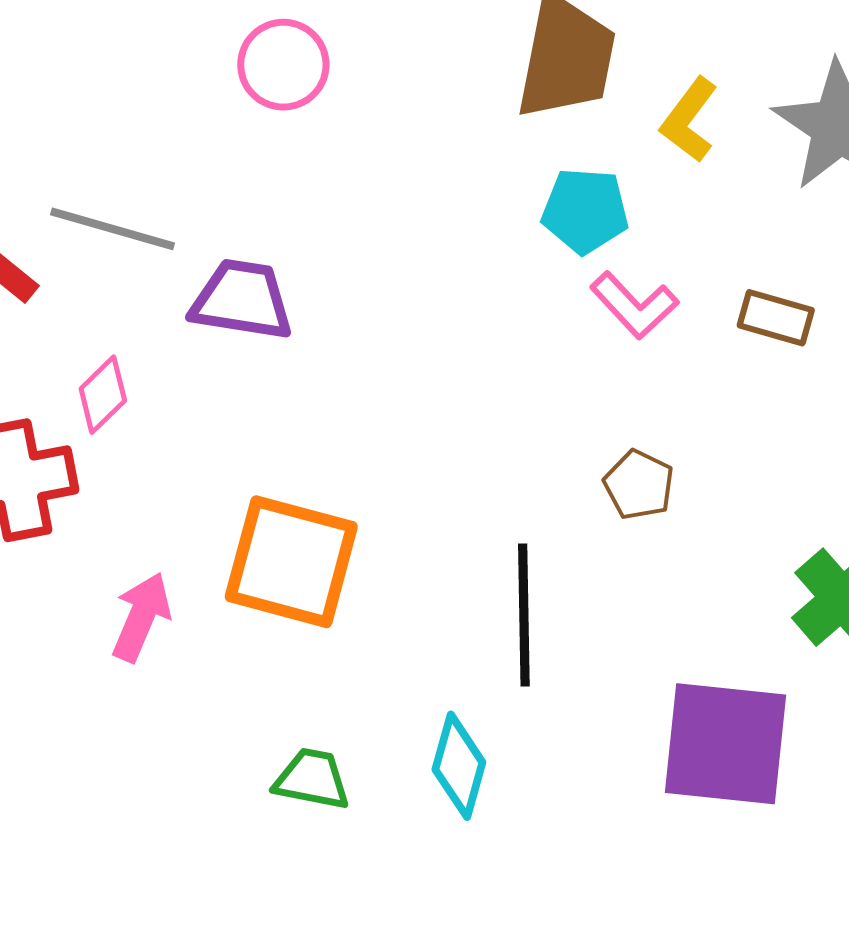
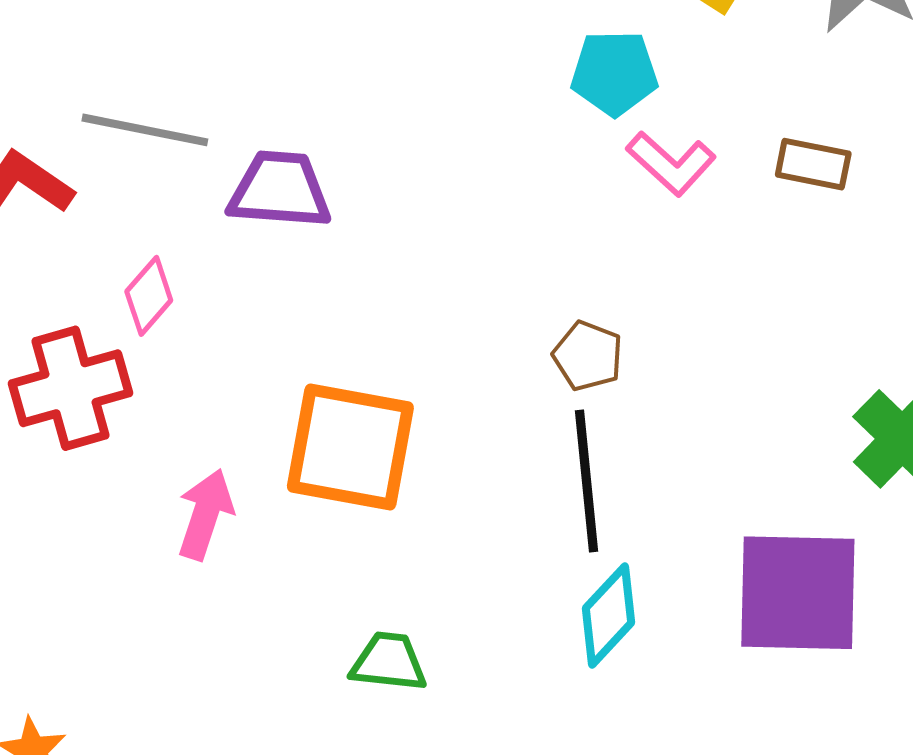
brown pentagon: (639, 485) -> (588, 356), moved
cyan diamond: (459, 766) -> (608, 615), moved, turned 32

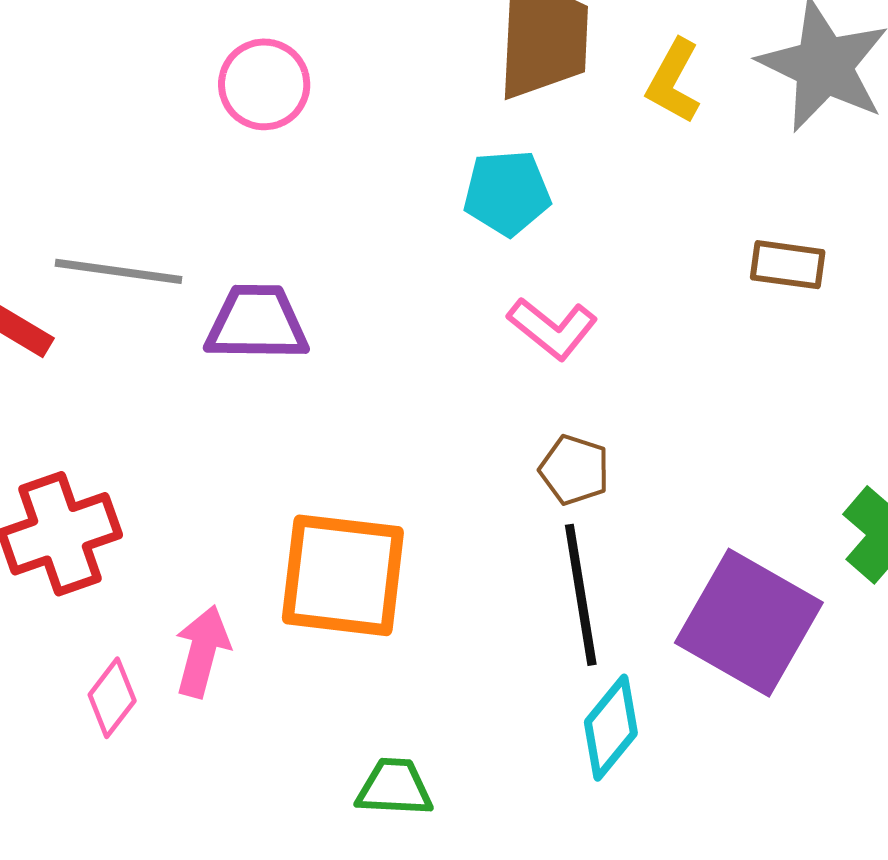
cyan pentagon: (614, 73) -> (507, 193), moved
pink L-shape: (671, 163) -> (552, 328), moved
pink diamond: (149, 296) -> (112, 698), moved
purple square: (798, 593) -> (749, 623), moved, turned 32

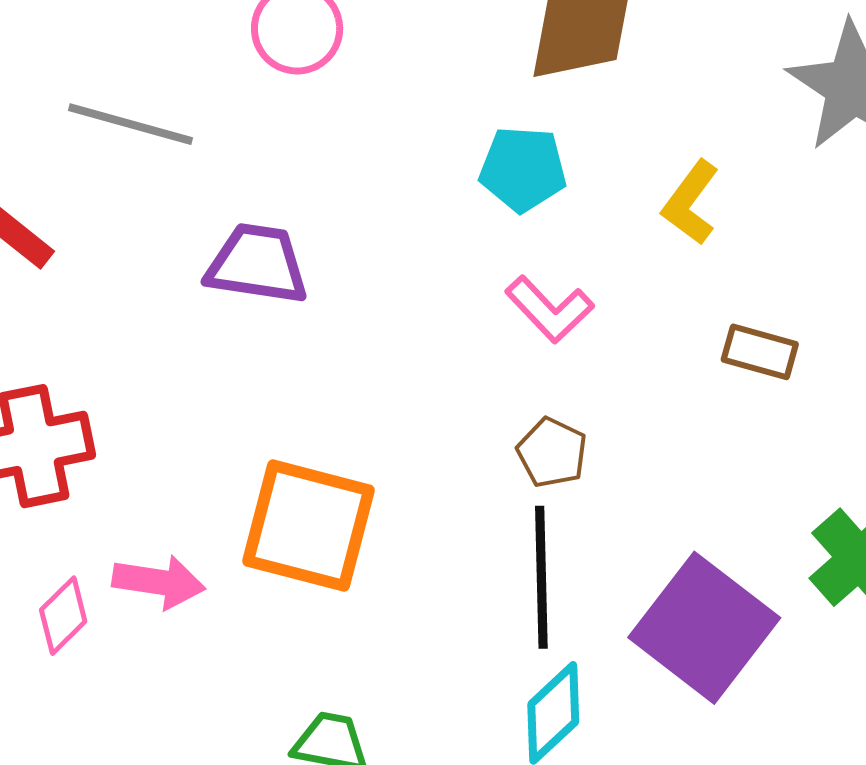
yellow L-shape: (674, 81) -> (691, 203), moved
brown rectangle: (788, 265) -> (760, 352), moved
gray line: (118, 271) -> (131, 124), moved
pink arrow: (202, 651) -> (159, 582), turned 76

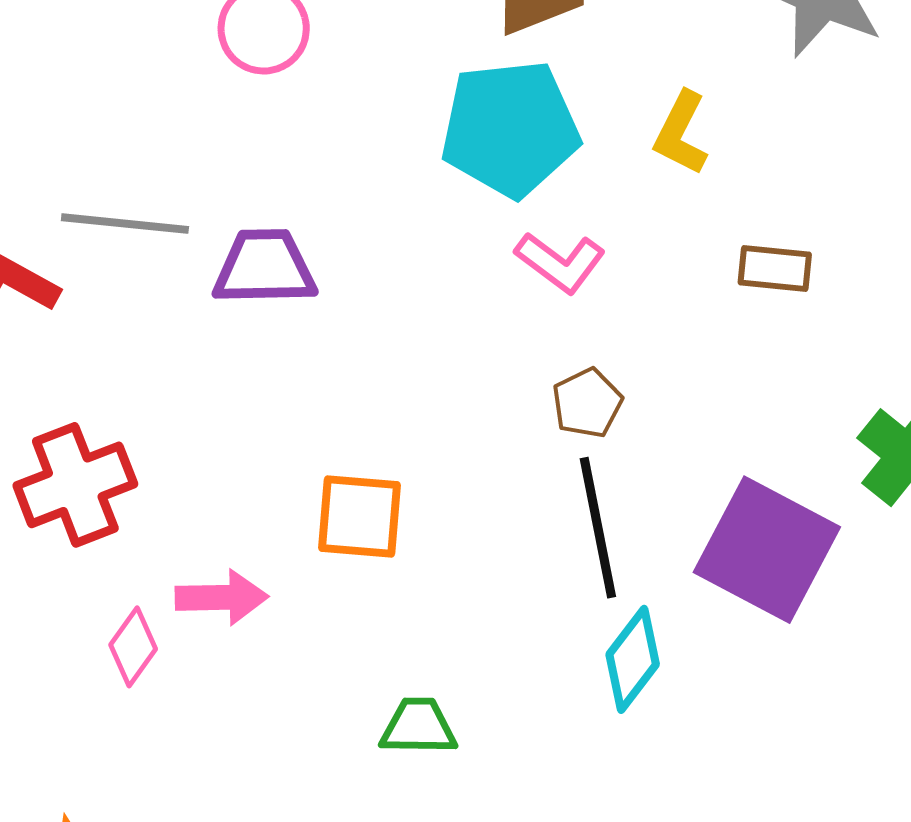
gray line: (131, 124) -> (125, 224), moved
cyan pentagon: (523, 169) -> (510, 129), size x1.6
brown pentagon: (552, 453) -> (587, 403), turned 30
orange square: (308, 526) -> (360, 516), size x0.7

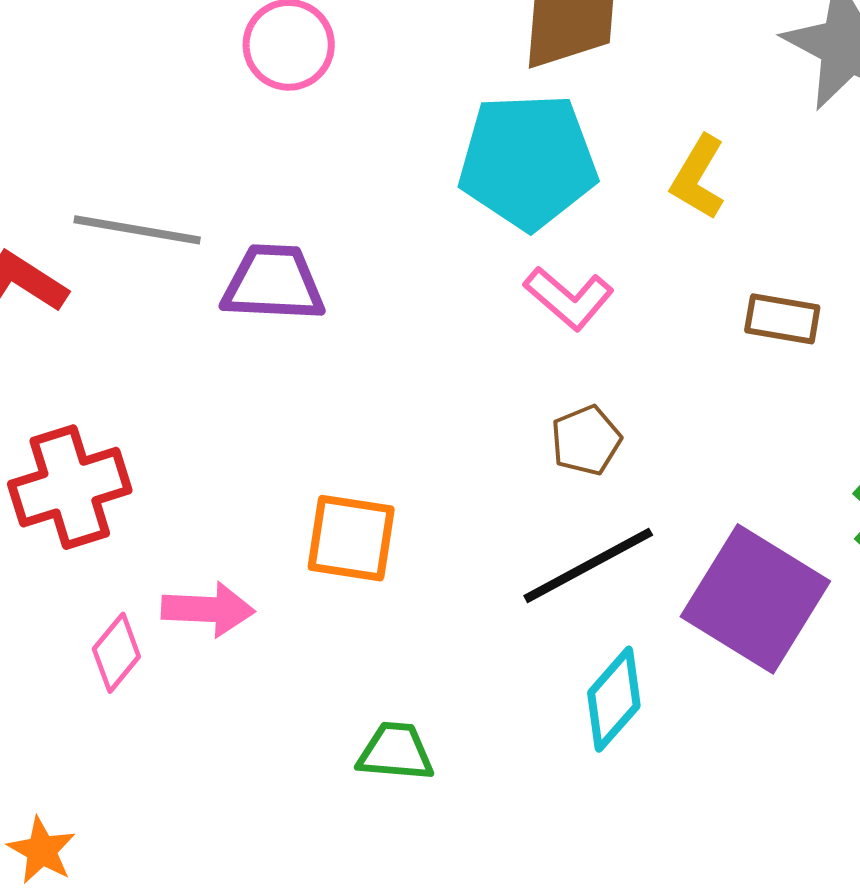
black line: (598, 528) -> (588, 565), turned 69

